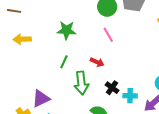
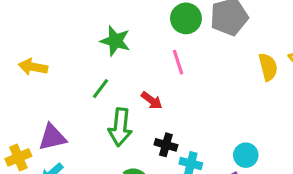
yellow arrow: (22, 39) -> (33, 67), moved
black cross: (112, 88) -> (166, 145), turned -32

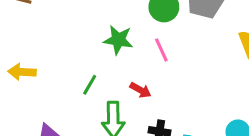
green star: (115, 41) -> (118, 40), moved

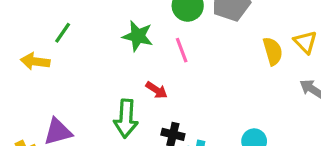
green line: (90, 85) -> (63, 33), moved

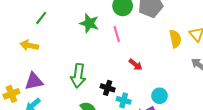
yellow arrow: (35, 61) -> (29, 45), moved
red arrow: (157, 90) -> (136, 65), moved

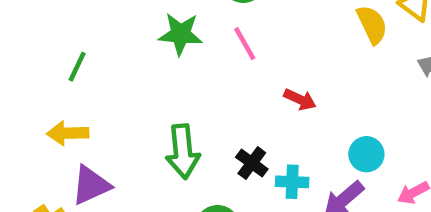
green line: (41, 18) -> (77, 67), moved
yellow arrow: (29, 45) -> (68, 133), moved
black cross: (108, 88) -> (252, 163), turned 32

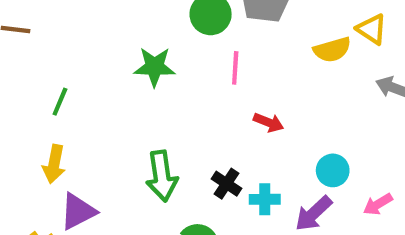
yellow semicircle: (372, 25) -> (332, 50), turned 102
pink line: (245, 44) -> (235, 68), moved, turned 36
yellow arrow: (68, 133) -> (54, 164), turned -75

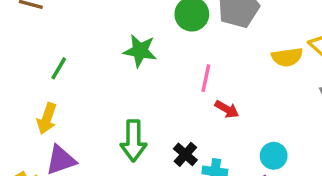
pink line: (235, 68) -> (206, 78), moved

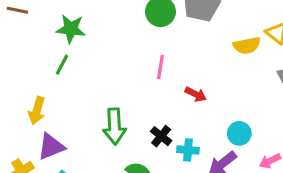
green star: (140, 51) -> (71, 29), moved
green line: (59, 68) -> (62, 65), moved
pink line: (206, 78) -> (160, 67), moved

